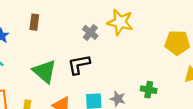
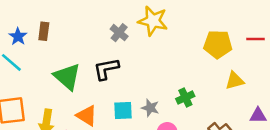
brown rectangle: (34, 22) -> (44, 31), moved
green cross: (149, 90) -> (185, 97), turned -35

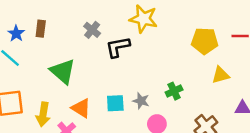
gray cross: (119, 33) -> (92, 30), moved
black L-shape: (106, 69) -> (118, 47), moved

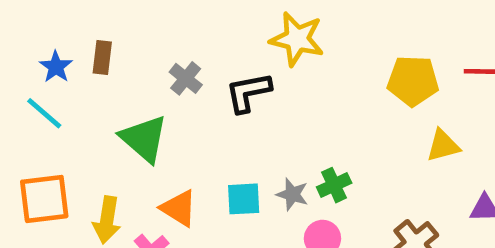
gray cross: (92, 30) -> (186, 78), moved
green cross: (174, 91) -> (334, 185), moved

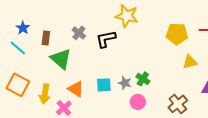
brown rectangle: (102, 58) -> (46, 38), moved
green cross: (334, 185) -> (143, 79), turned -32
orange square: (44, 199) -> (18, 85), turned 35

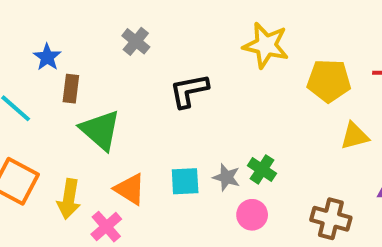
yellow star: (127, 16) -> (266, 45), moved
blue star: (23, 28) -> (47, 57), moved
gray cross: (79, 33) -> (136, 41), moved
brown cross: (178, 104) -> (331, 219), turned -36

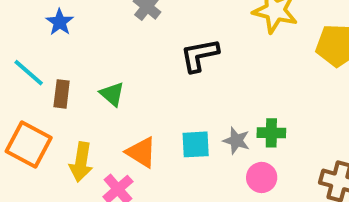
brown rectangle: (71, 89) -> (62, 94), moved
green triangle: (100, 130) -> (112, 94), size x0.6
green cross: (262, 169) -> (271, 133), turned -32

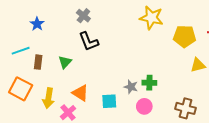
black L-shape: (199, 55) -> (89, 41), moved, turned -100
cyan line: (29, 73) -> (21, 51), turned -60
green triangle: (112, 94) -> (65, 62), turned 32
cyan square: (196, 144) -> (109, 101), moved

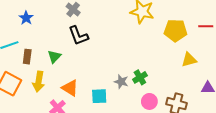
green cross: (149, 83) -> (140, 77), turned -32
yellow arrow: (48, 98) -> (39, 82), moved
pink circle: (144, 106) -> (149, 101), moved

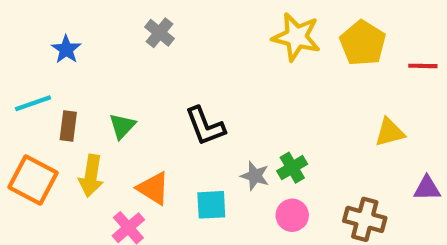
yellow pentagon: (175, 30) -> (363, 43), moved, turned 30
black L-shape: (78, 36) -> (205, 126), moved
pink circle: (149, 101) -> (292, 215), moved

